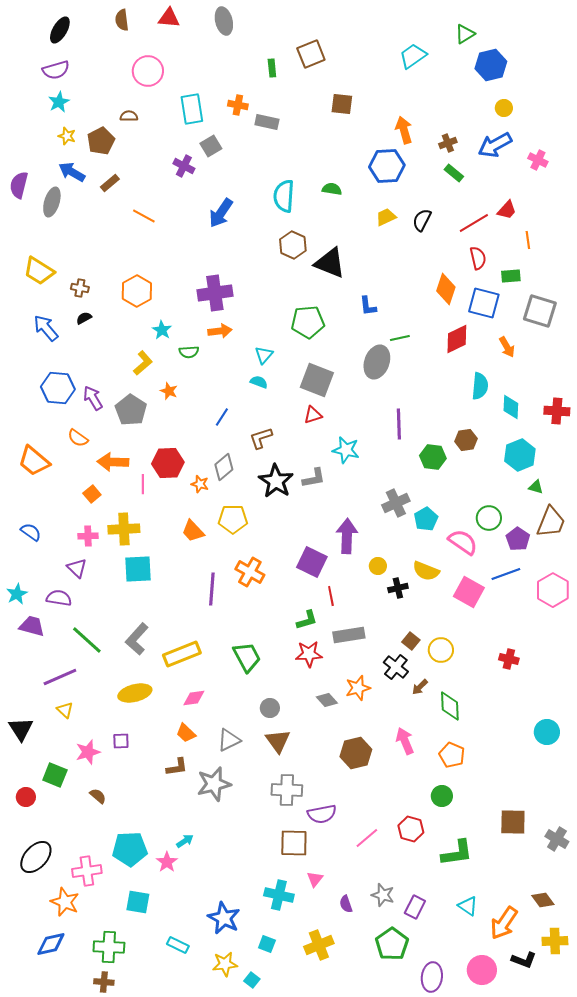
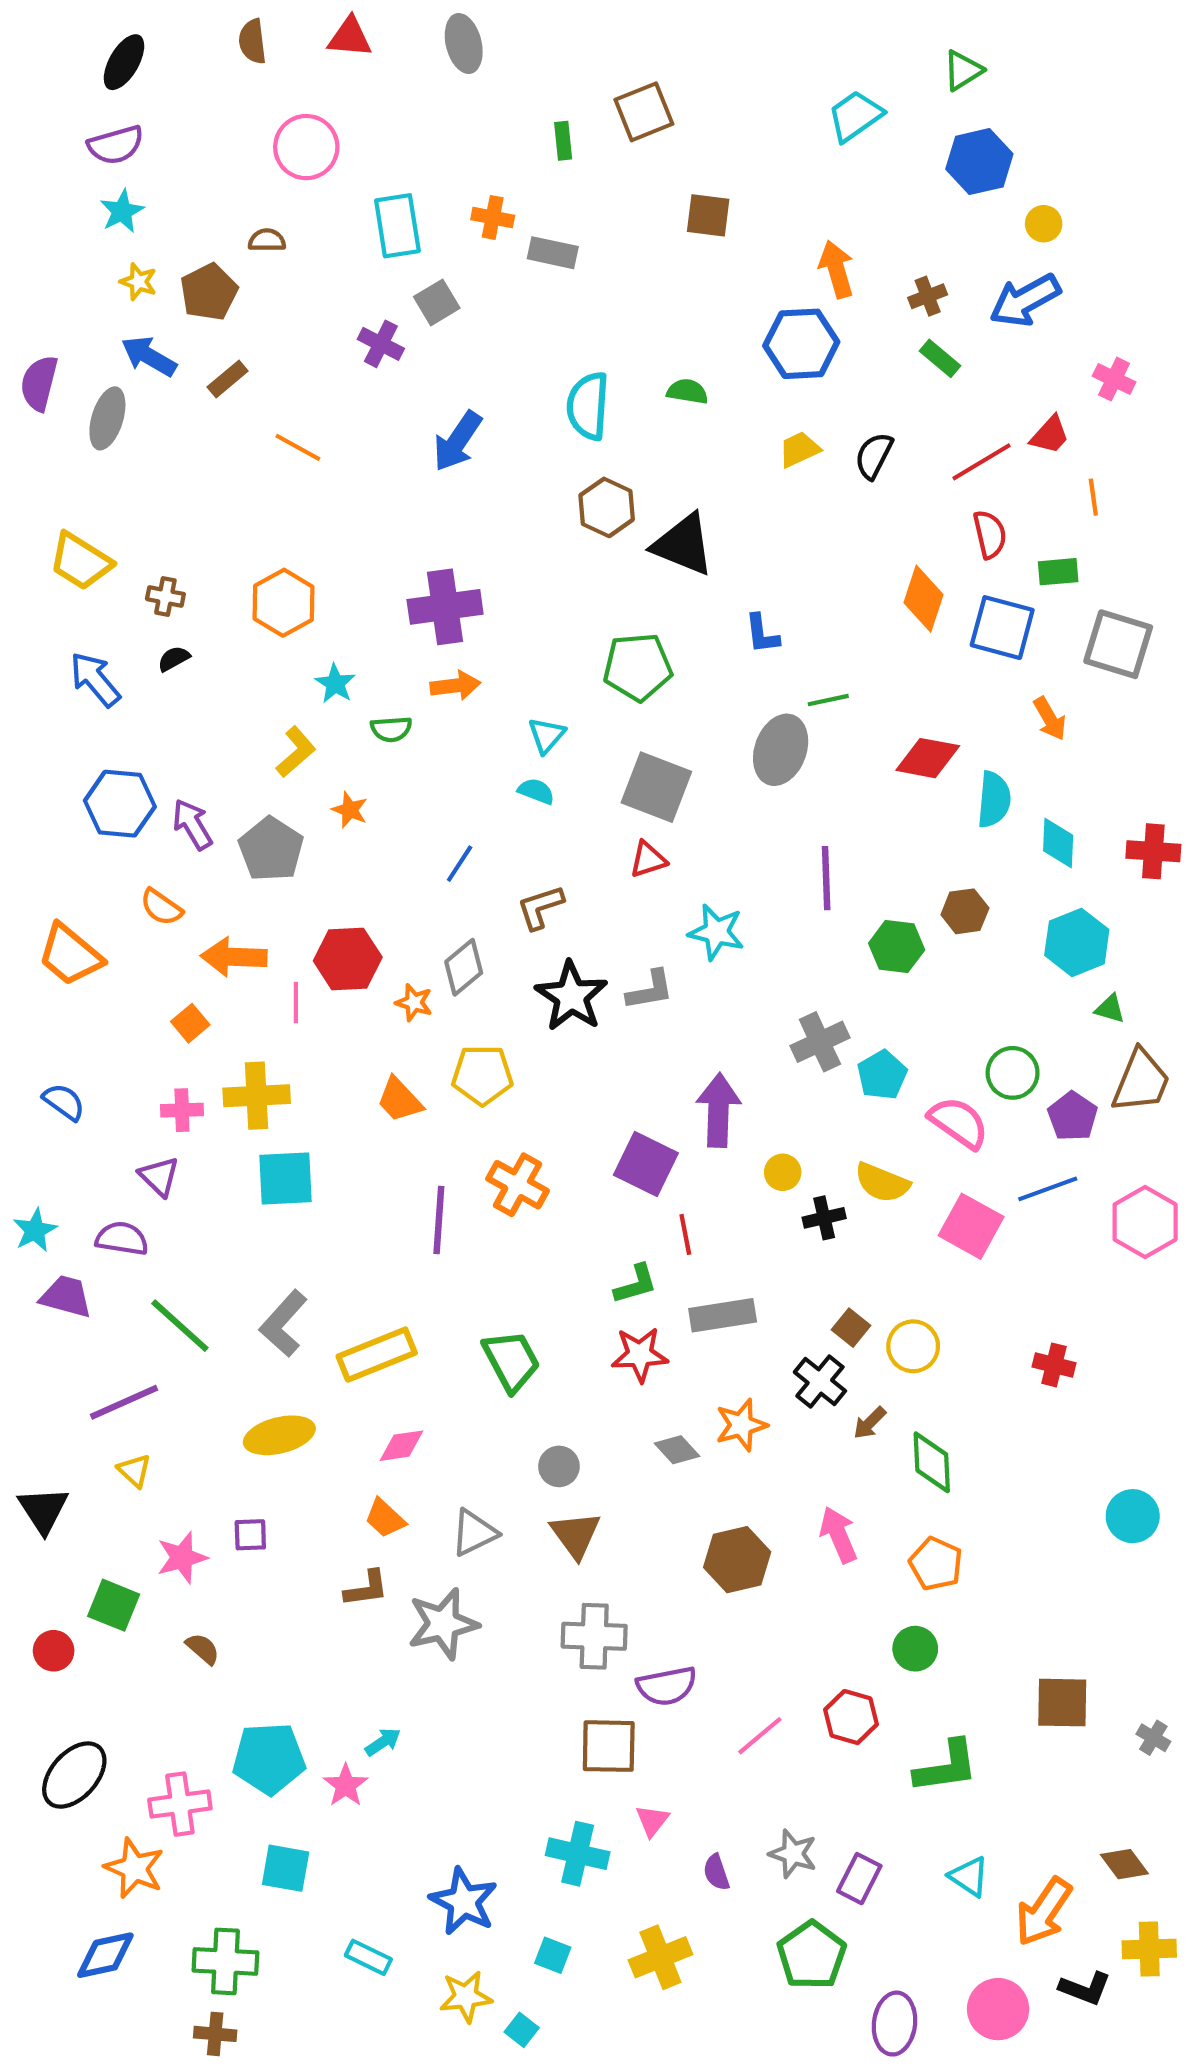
blue hexagon: (491, 65) -> (979, 162), moved
pink cross: (538, 160) -> (1114, 379), moved
red diamond: (457, 339) -> (928, 758), moved, turned 36
gray cross: (557, 839) -> (1153, 1738), size x0.7

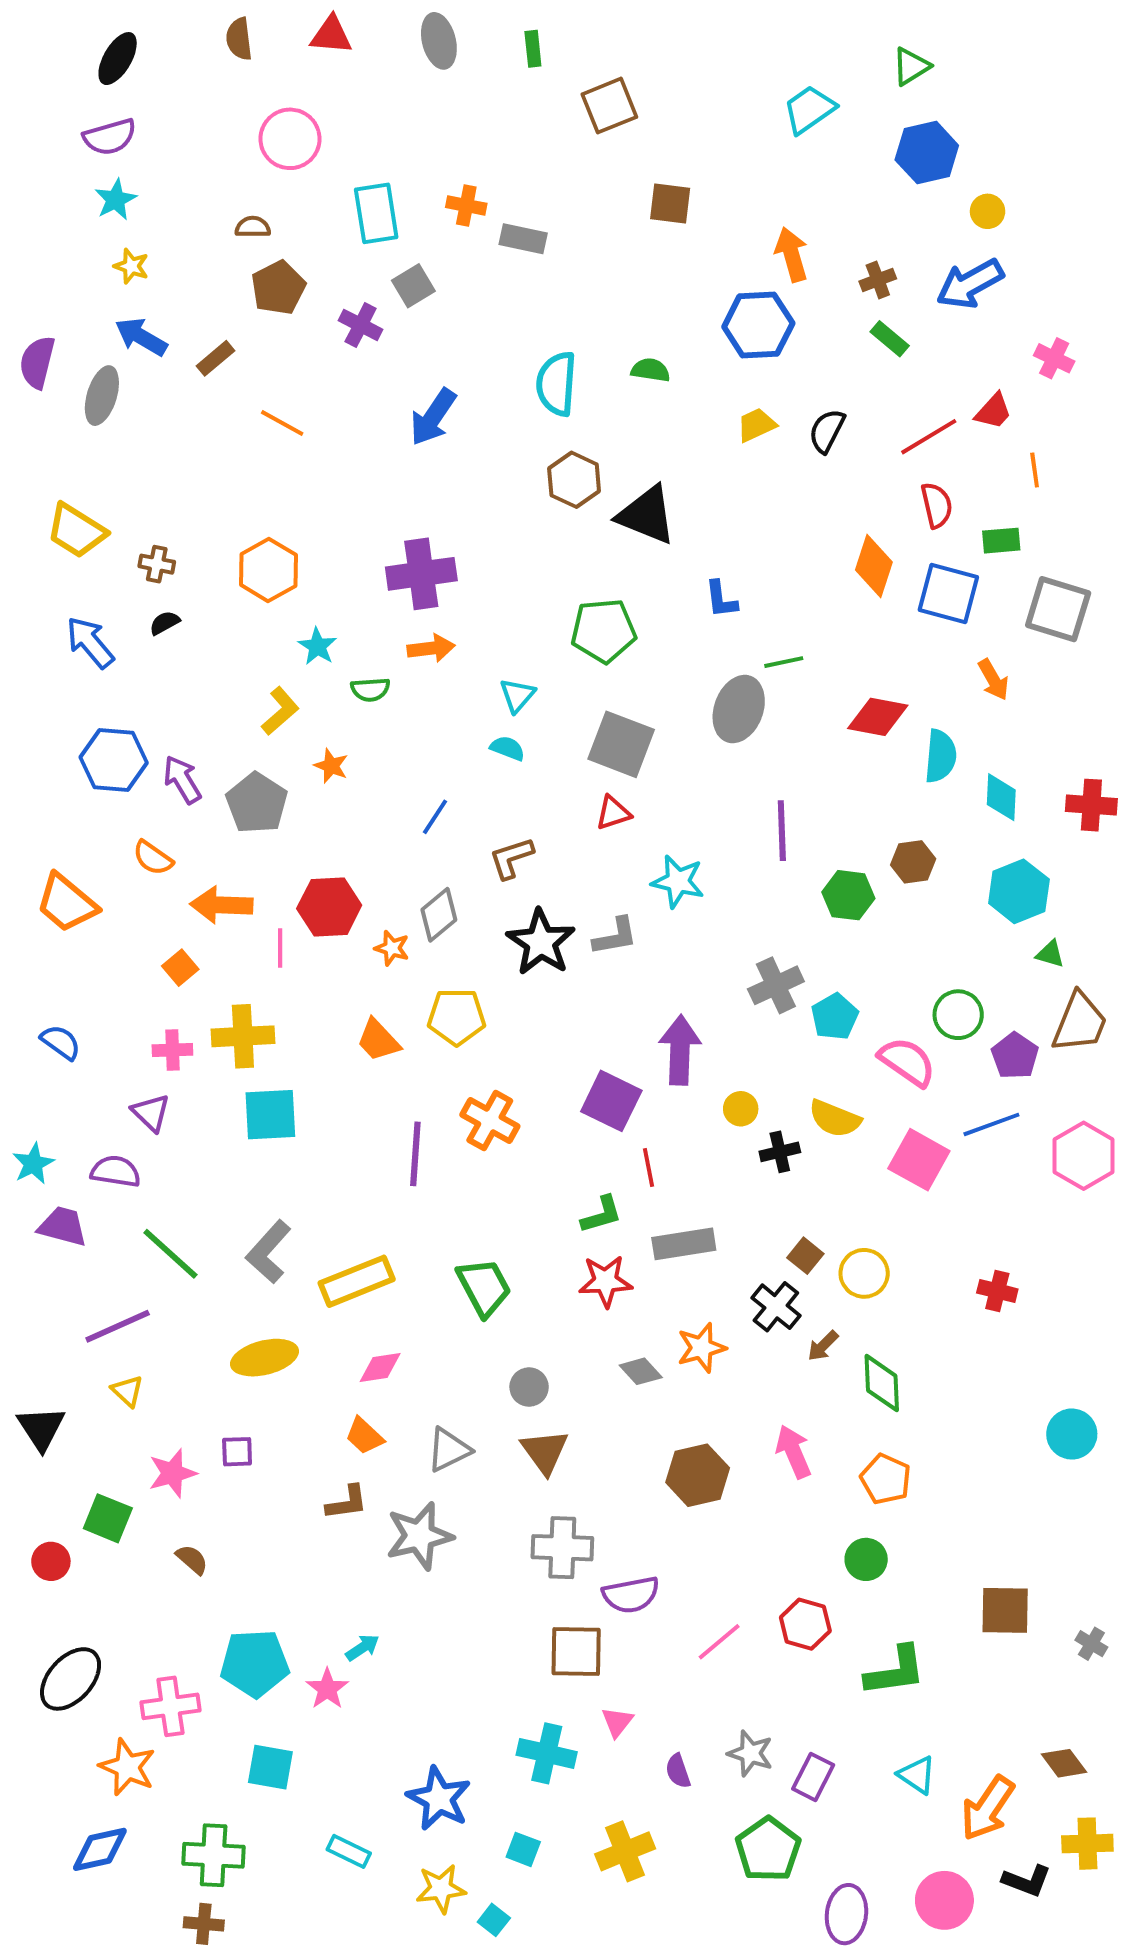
green rectangle: (563, 141) -> (533, 49), moved
brown pentagon: (209, 292) -> (278, 288), moved

